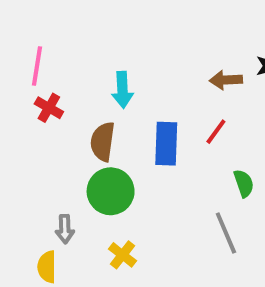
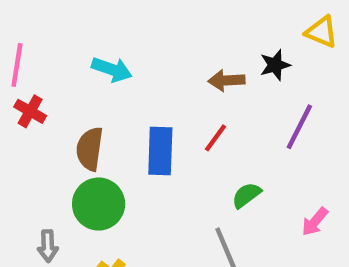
cyan arrow: (122, 90) -> (112, 69), moved, turned -68
green semicircle: (244, 183) -> (246, 195), turned -108

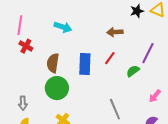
black star: (275, 65) -> (137, 11), moved
green semicircle: (246, 195) -> (133, 71), moved
gray arrow: (48, 246) -> (23, 103), moved

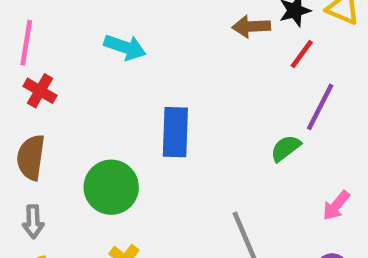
brown arrow: (115, 32) -> (251, 27), moved
red line: (110, 58) -> (302, 54), moved
brown semicircle: (53, 63) -> (31, 157), moved

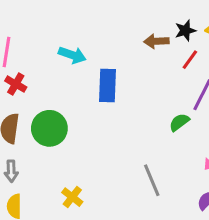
blue rectangle: (175, 132) -> (107, 86), moved
green circle: (111, 187) -> (49, 128), moved

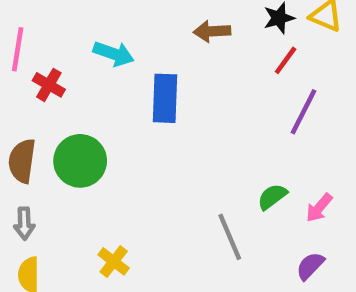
brown arrow: (156, 41) -> (212, 31), moved
red cross: (16, 84) -> (49, 85), moved
green semicircle: (179, 122) -> (272, 197), moved

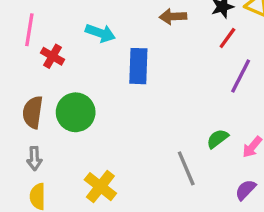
yellow cross: (114, 261) -> (100, 187), size x1.4

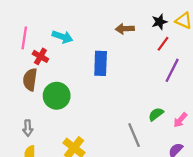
cyan arrow: (100, 33) -> (62, 37), moved
brown semicircle: (33, 112) -> (30, 80), moved

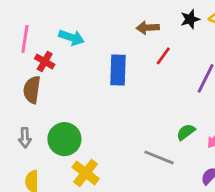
red line: (163, 44) -> (163, 56), moved
green circle: (57, 96) -> (64, 139), moved
gray arrow: (28, 128) -> (25, 138), moved
gray line: (134, 135) -> (159, 157), turned -45

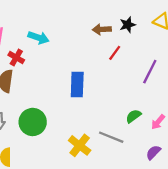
black star: (190, 19) -> (128, 25), moved
blue rectangle: (118, 70) -> (77, 84), moved
yellow cross: (86, 173) -> (80, 145), moved

